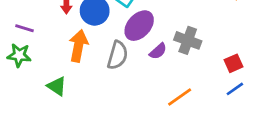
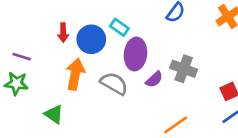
purple ellipse: (139, 26) -> (135, 54), turned -36
gray semicircle: (118, 55) -> (114, 83), turned -76

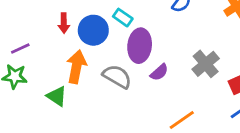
purple line: (22, 57) -> (20, 48), turned -42
gray cross: (184, 69) -> (206, 64), moved, turned 30
green triangle: (54, 114) -> (57, 96), moved

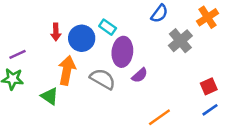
gray cross: (206, 64) -> (180, 41), moved

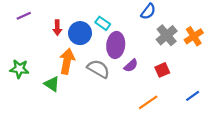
orange cross: (208, 17) -> (194, 36), moved
purple line: (18, 54) -> (24, 16), moved
red square: (209, 86) -> (162, 70), moved

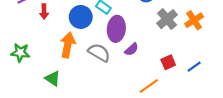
red arrow: (57, 28) -> (44, 12), moved
red square: (162, 70) -> (168, 62), moved
green triangle: (52, 84) -> (53, 78), moved
blue line: (193, 96) -> (194, 67), moved

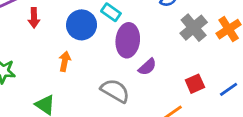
orange arrow: (68, 45) -> (65, 61), size x0.6
gray semicircle: (99, 53) -> (115, 91), moved

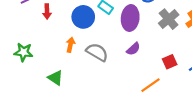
purple ellipse: (128, 40) -> (130, 18), moved
gray semicircle: (115, 91) -> (97, 52), moved

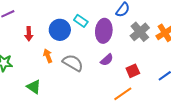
red arrow: (47, 12) -> (29, 34), moved
orange arrow: (70, 45) -> (48, 56), turned -32
red square: (170, 62) -> (133, 71), moved

